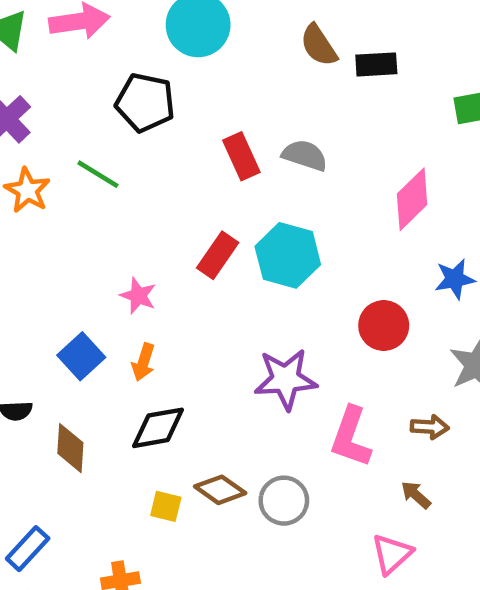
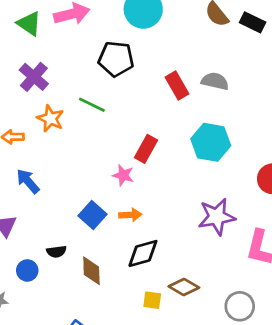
black rectangle: (376, 64) -> (253, 22), turned 35
red rectangle: (218, 255) -> (146, 149), moved
orange arrow: (143, 362) -> (130, 215), turned -105
gray circle: (284, 501) -> (240, 306), moved

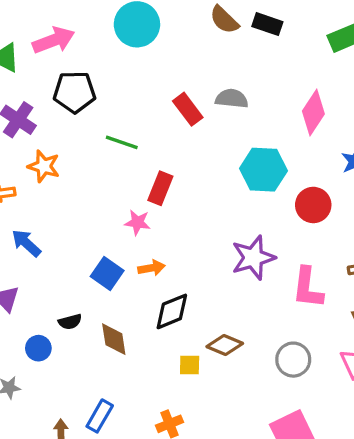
black pentagon: (116, 59) -> (74, 92), moved
green line: (92, 105) -> (122, 142), moved
cyan hexagon: (211, 142) -> (263, 170), moved

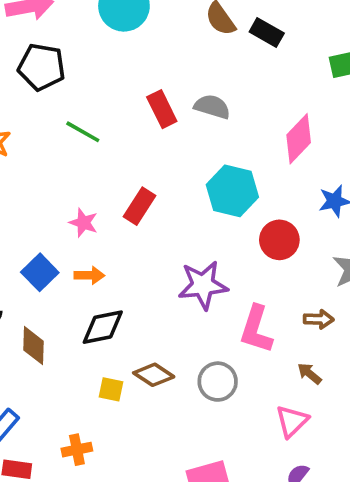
red rectangle: (160, 188) -> (139, 206), moved
gray circle: (293, 360) -> (218, 382), moved

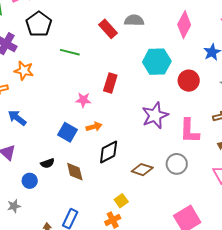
black pentagon: (42, 67) -> (39, 24), turned -30
yellow square: (111, 389) -> (121, 201), moved, turned -32

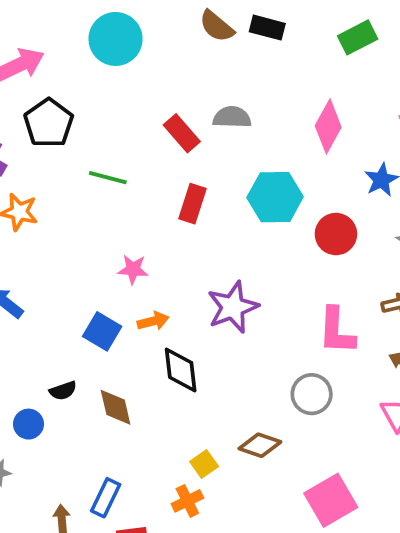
red rectangle: (110, 83) -> (193, 204), moved
purple star: (155, 115) -> (233, 307), moved
black diamond: (109, 152) -> (181, 370), turned -70
brown diamond: (142, 170) -> (260, 445), moved

